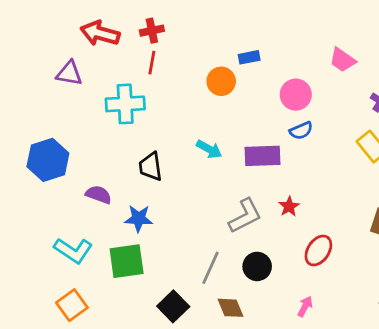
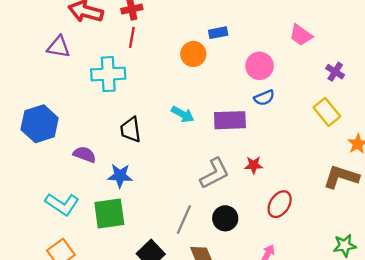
red star: (289, 207) -> (254, 165), turned 30

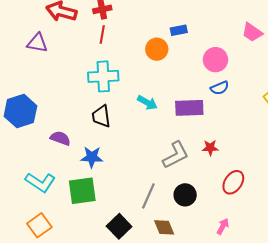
cyan cross: (108, 74) -> (103, 76), moved

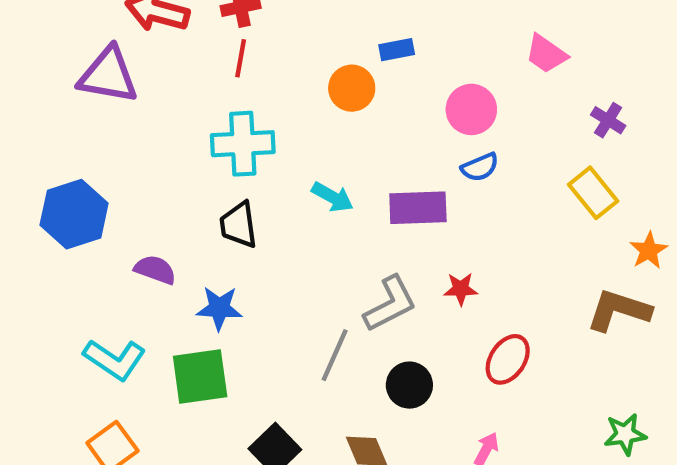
purple triangle: (37, 43) -> (108, 75), size x1.4
gray line: (148, 196) -> (335, 355), moved

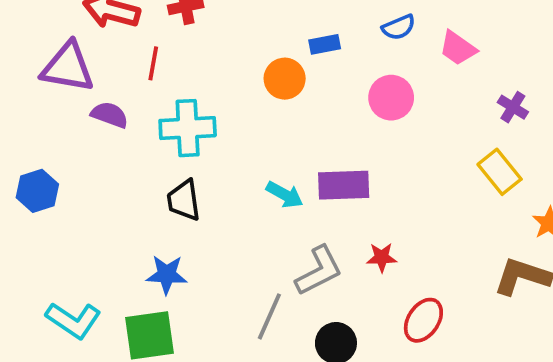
red line: (241, 58) -> (153, 63), moved
blue semicircle: (480, 167) -> (399, 27), moved
cyan arrow: (332, 197) -> (285, 195), moved
blue hexagon: (74, 214) -> (37, 191), size x0.7
purple semicircle: (155, 270) -> (110, 115), moved

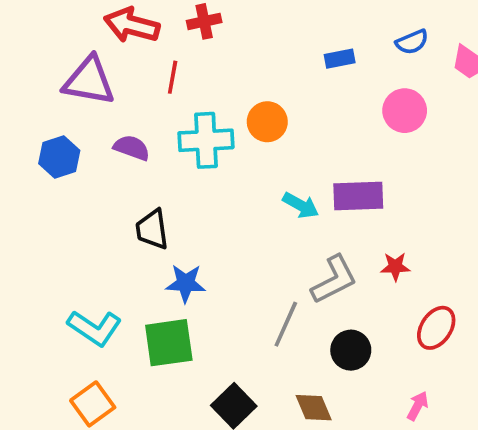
orange circle: (285, 79) -> (267, 122), moved
purple semicircle: (110, 115) -> (132, 148), moved
blue hexagon: (37, 191) -> (59, 157), moved
black trapezoid: (184, 200) -> (152, 229), moved

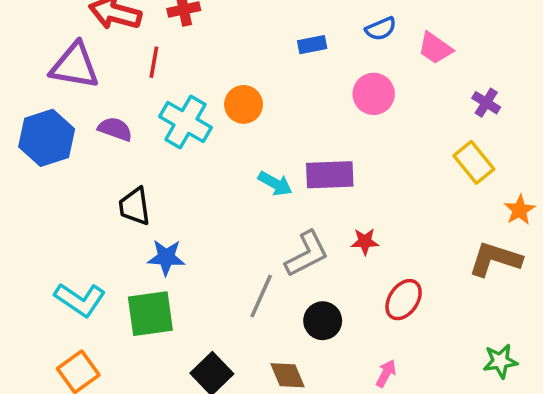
cyan cross: (206, 140) -> (186, 122), turned 33
blue hexagon: (59, 157) -> (47, 138), size x1.4

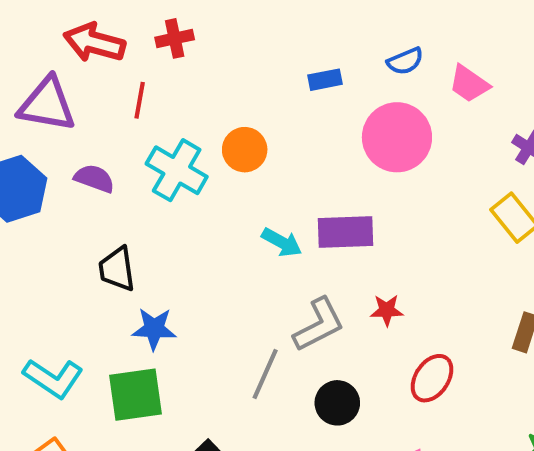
pink circle: (374, 94) -> (397, 137), size x1.4

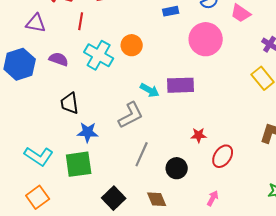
purple triangle: (47, 104) -> (36, 23), size x0.7
red star: (387, 310) -> (199, 135), moved
gray L-shape: (319, 325) -> (131, 115), moved

